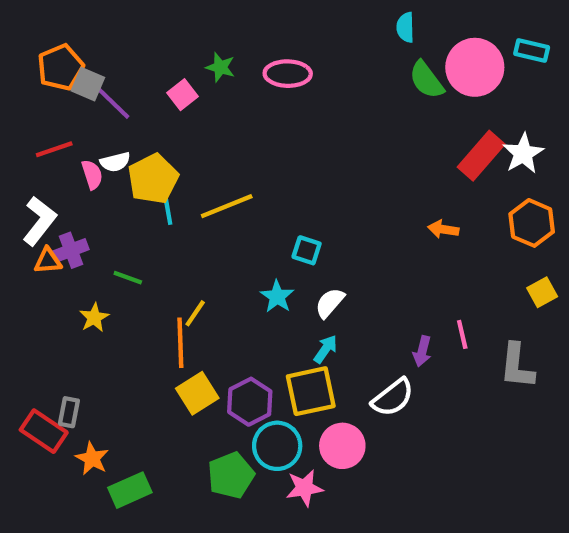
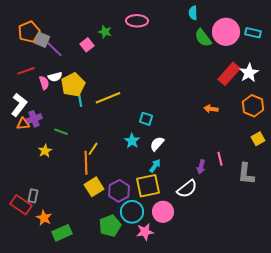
cyan rectangle: (532, 50) -> (253, 33), moved
pink ellipse: (288, 74) -> (137, 21), moved

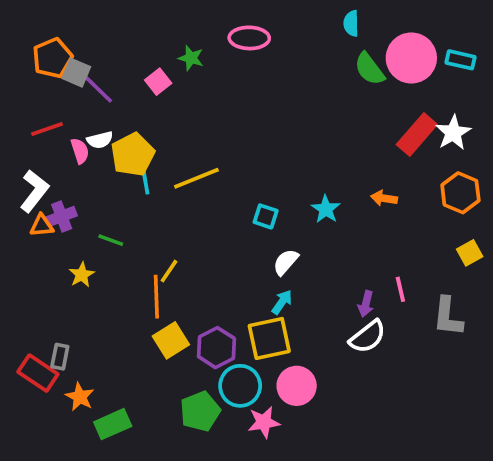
cyan star: (132, 141) -> (326, 209), moved
white semicircle: (187, 189) -> (368, 337), moved

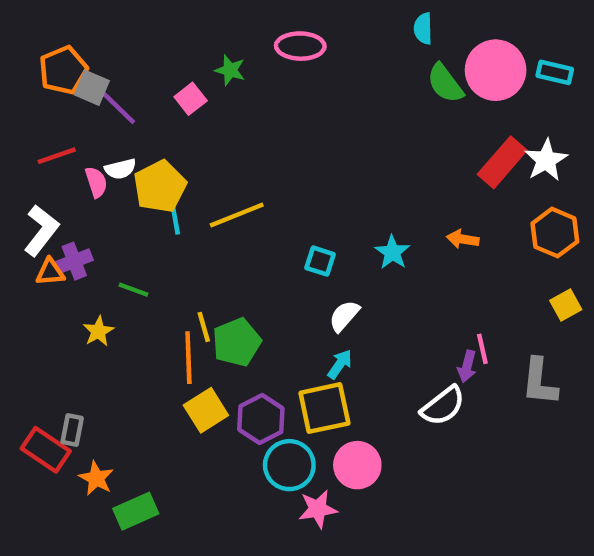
yellow line: (169, 271) -> (204, 327), turned -50
purple arrow: (366, 304) -> (467, 366), moved
green pentagon: (200, 411) -> (237, 342), moved

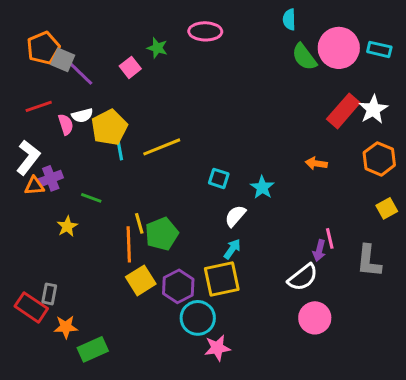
cyan star: (392, 252) -> (262, 187), moved
pink circle: (357, 465) -> (315, 318), moved
orange star: (96, 478) -> (66, 327), turned -30

